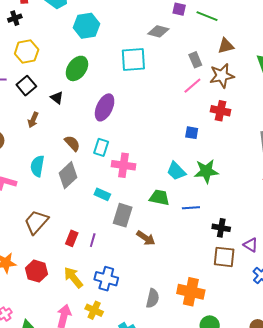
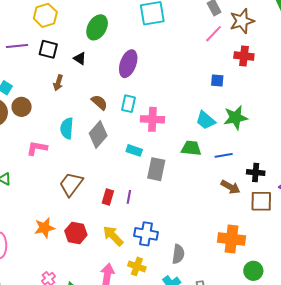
black square: (26, 86) -> (48, 49), turned -30
brown arrow: (146, 238) -> (230, 187), moved
gray semicircle: (153, 298) -> (178, 254), moved

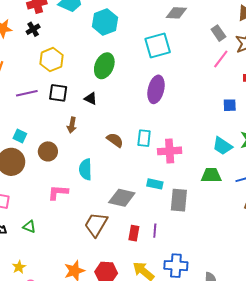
purple ellipse: (128, 64) -> (156, 89), moved
brown circle: (22, 107) -> (48, 151), moved
gray diamond: (98, 135) -> (122, 198), moved, turned 68

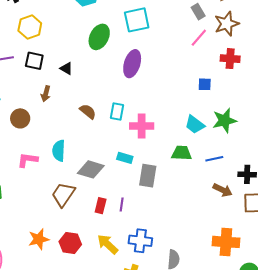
green ellipse: (104, 66) -> (99, 37), moved
cyan semicircle: (85, 169) -> (59, 151), moved

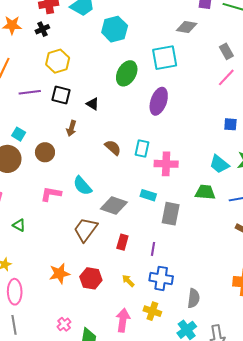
cyan semicircle: (59, 151) -> (82, 186), turned -45
purple line: (122, 204) -> (153, 249), moved
yellow arrow: (108, 244) -> (128, 281), size x0.6

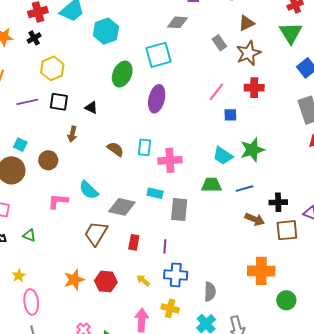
pink line: (226, 77) -> (216, 92), moved

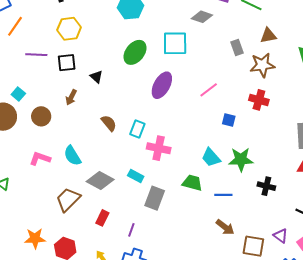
pink line: (216, 92) -> (209, 90), moved
black square: (59, 102) -> (67, 63), turned -30
black cross: (278, 202) -> (266, 186), moved

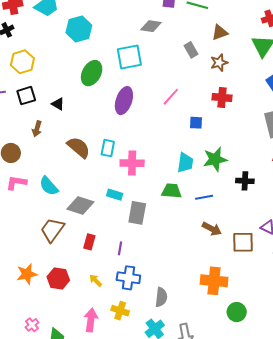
brown star: (262, 65) -> (219, 63), size x0.7
brown semicircle: (109, 123) -> (79, 147), size x1.4
cyan trapezoid: (211, 157) -> (185, 163), turned -120
pink L-shape: (40, 158) -> (16, 183), moved

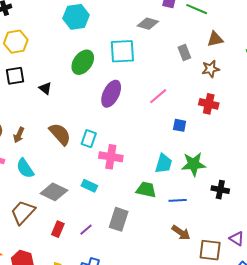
brown arrow: (37, 129) -> (19, 135), moved
gray rectangle: (137, 213) -> (119, 219), moved
purple line: (120, 248) -> (86, 230), moved, turned 32

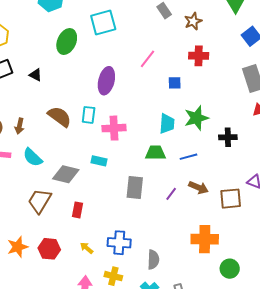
purple ellipse: (111, 94) -> (106, 81), moved
purple line: (86, 230) -> (171, 194), moved

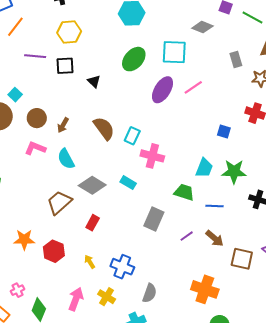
pink line: (147, 59) -> (193, 87), moved
purple ellipse: (106, 81) -> (162, 90), moved

